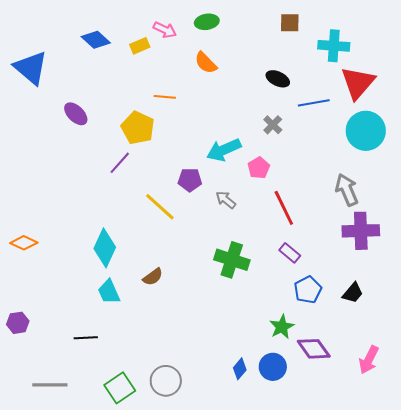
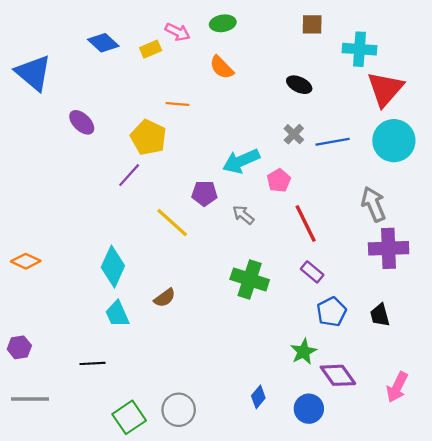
blue line: (314, 103) -> (333, 142), moved
black trapezoid: (353, 293) -> (380, 315), turned 125
blue circle: (273, 367) -> (309, 409), moved
gray line: (50, 385) -> (30, 399), moved

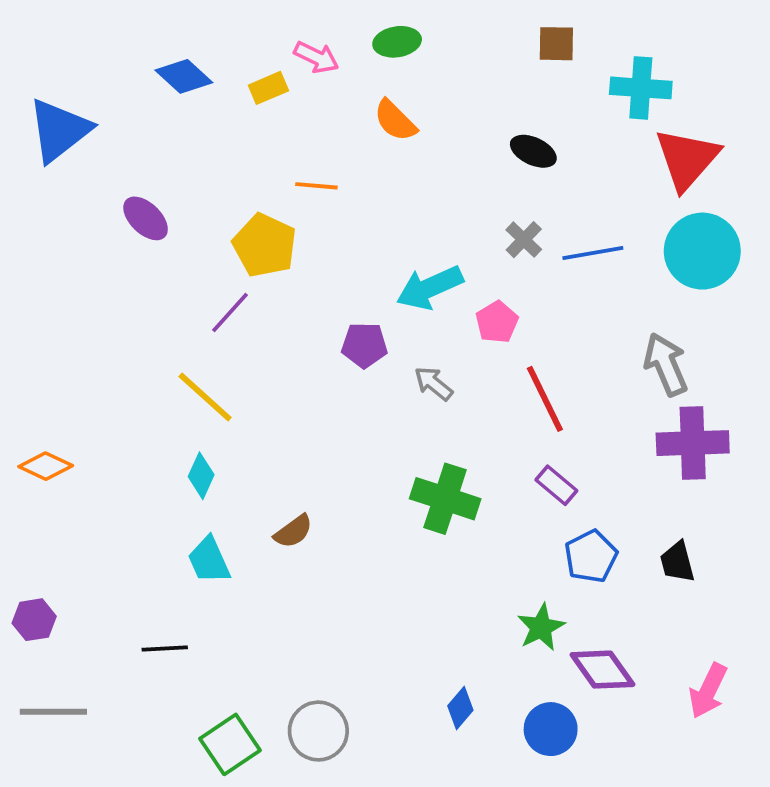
blue triangle: (33, 73) -> (59, 130), turned 42
yellow line: (172, 222) -> (205, 397), moved
cyan diamond: (113, 267) -> (201, 476), size x0.6

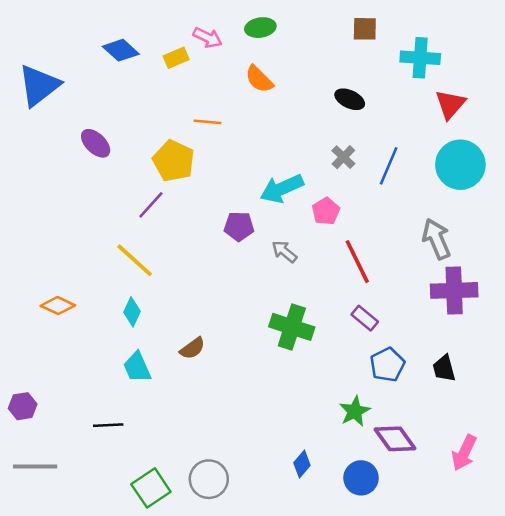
red triangle: (687, 159) -> (450, 104), size x0.7
blue line: (593, 253) -> (389, 166), turned -57
orange diamond: (46, 466) -> (58, 306), moved

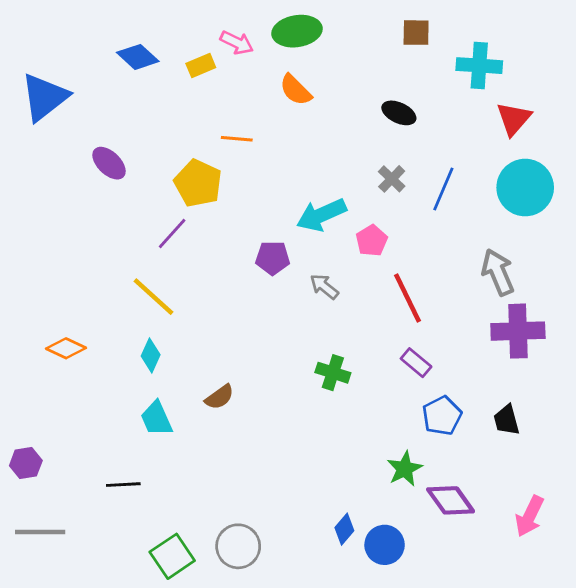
green ellipse: (260, 28) -> (297, 31), size x1.4
green cross: (292, 327) -> (333, 373), size x0.7
blue circle: (361, 478) -> (385, 545), moved

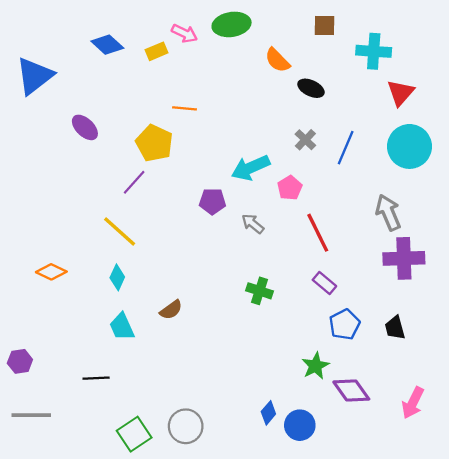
orange semicircle: (296, 90) -> (277, 60), moved

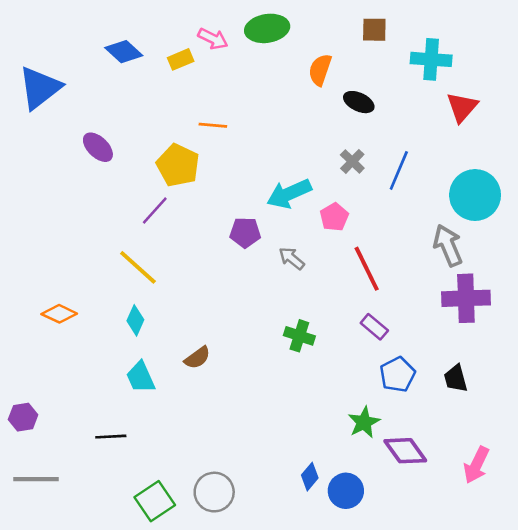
orange semicircle: (277, 60) -> (320, 70), turned 64
cyan circle: (409, 146) -> (475, 195), moved

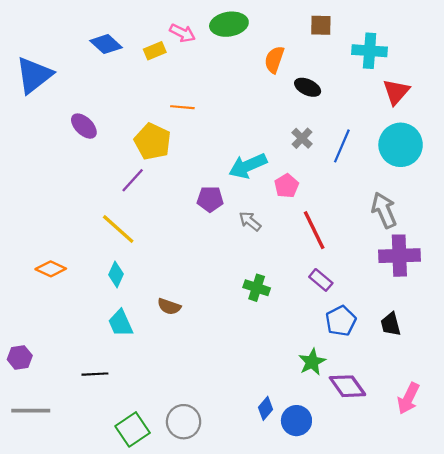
cyan circle: (475, 195) -> (401, 145), moved
brown semicircle: (197, 358) -> (169, 307), turned 55

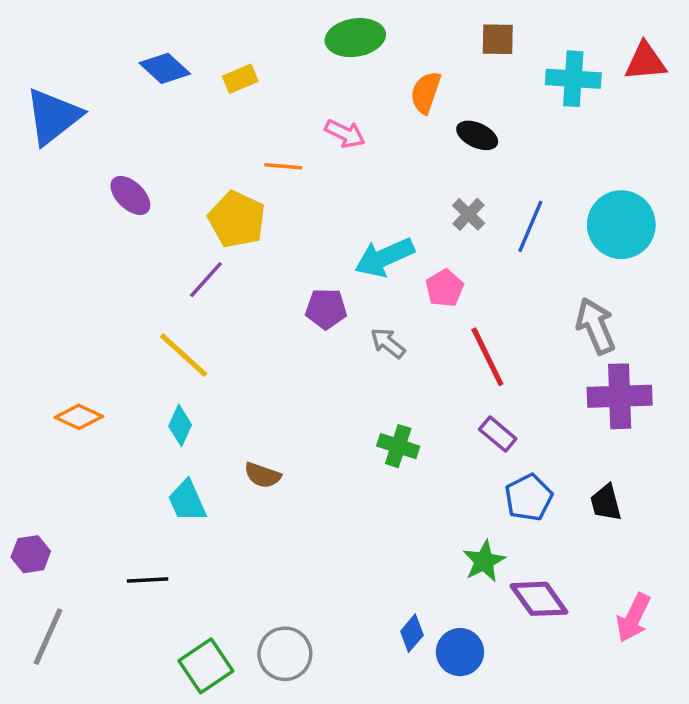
pink arrow: (182, 33) -> (345, 134), moved
red triangle: (396, 92) -> (645, 62), moved, turned 44
gray line: (31, 411) -> (48, 637), turned -66

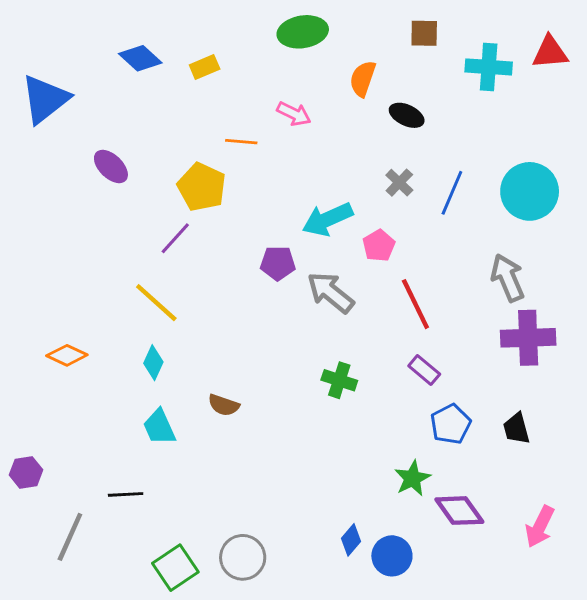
gray arrow: (388, 343) -> (330, 292), size x1.6
gray line: (48, 637) -> (70, 537), moved

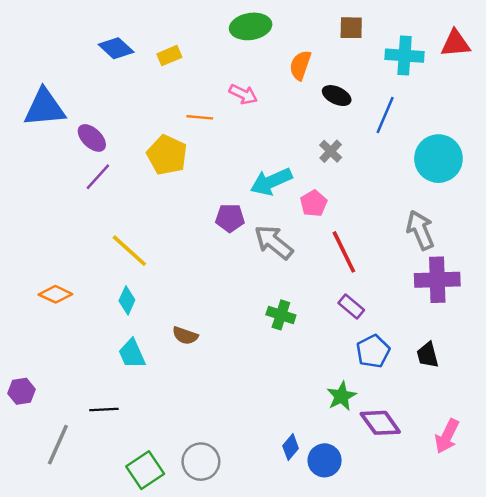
blue triangle: (45, 99) -> (45, 108), moved, turned 33
blue line: (452, 193) -> (385, 115), moved
purple line: (175, 238) -> (98, 177), moved

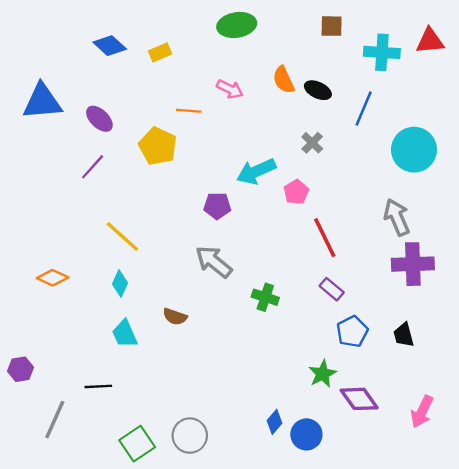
orange semicircle: (300, 65) -> (284, 80), moved, turned -44
purple ellipse: (92, 138) -> (99, 119), moved
gray arrow: (274, 242) -> (214, 262), moved

